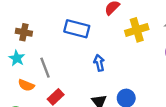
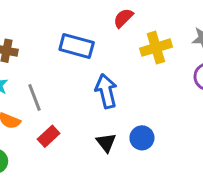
blue arrow: (99, 63) -> (106, 91), size x1.5

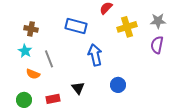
red rectangle: (49, 136) -> (53, 99), moved, turned 32
black triangle: (106, 143) -> (78, 88), moved

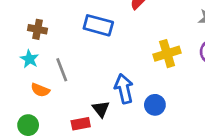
yellow cross: (127, 27) -> (167, 54), moved
blue arrow: (95, 55) -> (124, 89), moved
red rectangle: (53, 99) -> (81, 124), moved

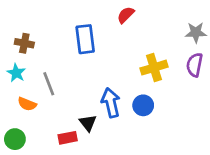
blue rectangle: (98, 25) -> (85, 39), turned 68
blue circle: (155, 105) -> (143, 105), moved

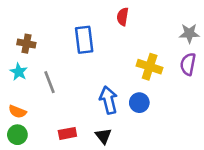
red semicircle: (126, 15) -> (123, 17), turned -36
yellow cross: (154, 68) -> (150, 67), turned 35
orange semicircle: (27, 104) -> (17, 112), moved
black triangle: (88, 123) -> (103, 136), moved

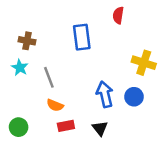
orange semicircle: (17, 112) -> (55, 105), moved

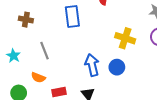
cyan star: (20, 68) -> (13, 56), moved
orange semicircle: (55, 105) -> (38, 77), moved

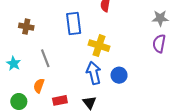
yellow cross: (125, 38) -> (99, 46), moved
orange semicircle: (38, 77) -> (39, 86), turned 88

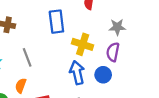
gray star: (160, 18) -> (117, 27), moved
purple semicircle: (159, 43) -> (113, 52), moved

